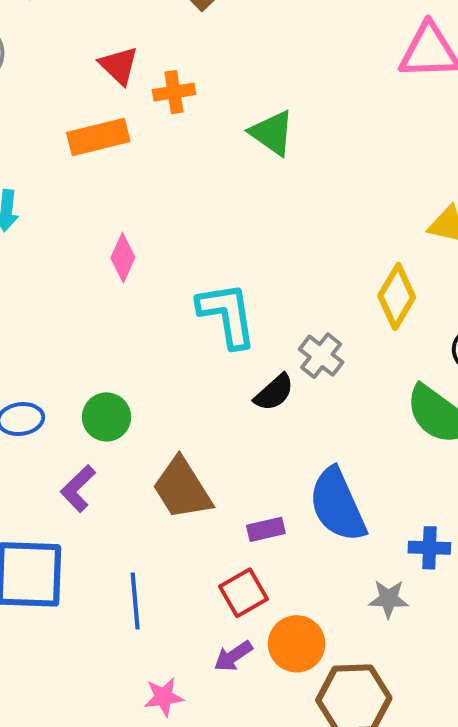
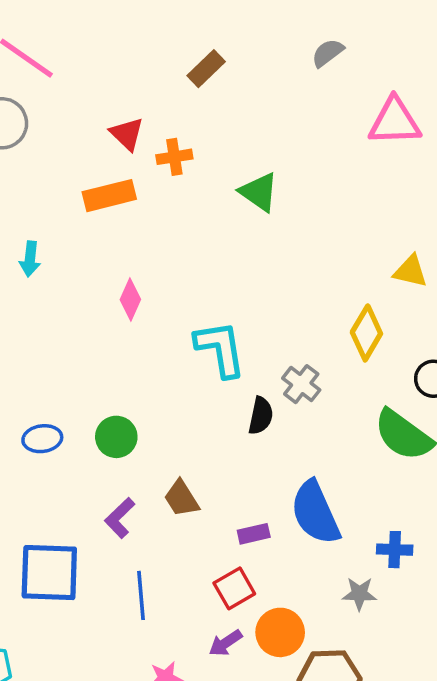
black semicircle: (274, 392) -> (261, 416), turned -36
purple L-shape: (78, 489) -> (120, 518), moved
brown trapezoid: (182, 489) -> (181, 499), size x0.7

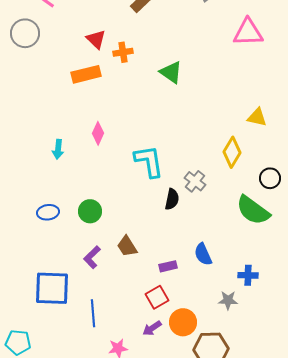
cyan arrow: (30, 259) -> (58, 149), moved
blue semicircle: (315, 513) -> (203, 254), size x0.6
blue line: (141, 595) -> (93, 313), moved

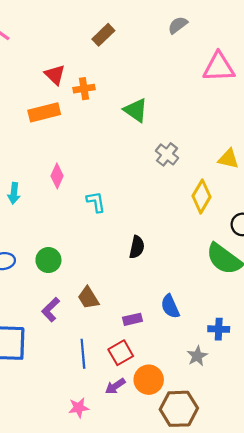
cyan L-shape: (149, 161) -> (96, 202), moved, size x0.6
gray cross: (195, 181) -> (167, 154), moved
gray star: (228, 300) -> (197, 356), turned -30
blue line: (93, 313) -> (83, 354), moved

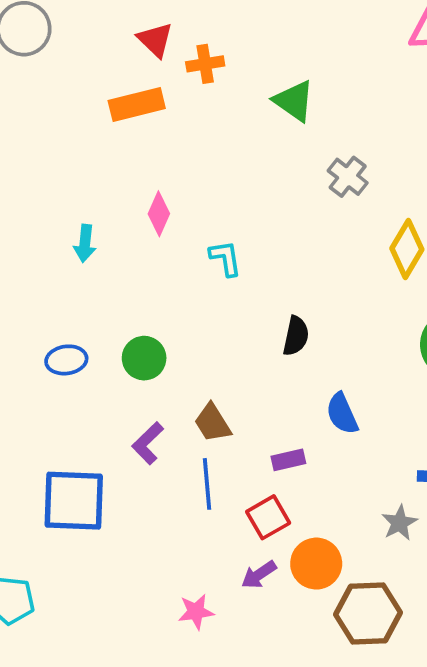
blue semicircle: (170, 306) -> (342, 414), moved
blue line: (83, 354) -> (207, 484), moved

